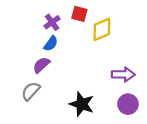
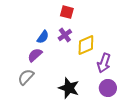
purple cross: (52, 22) -> (65, 35), moved
yellow diamond: (102, 29) -> (86, 45), moved
purple arrow: (123, 74) -> (104, 63), turned 108

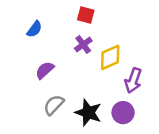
blue semicircle: (43, 37) -> (34, 29), moved
gray semicircle: (26, 77) -> (54, 105), moved
purple circle: (108, 88) -> (123, 113), moved

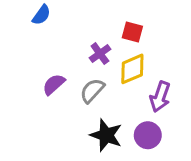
red square: (86, 15) -> (132, 32), moved
blue semicircle: (34, 29) -> (41, 15), moved
gray semicircle: (54, 105) -> (92, 91), moved

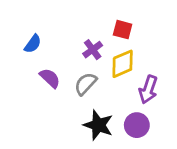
blue semicircle: (41, 15) -> (33, 44), moved
purple semicircle: (54, 84) -> (50, 78), turned 85

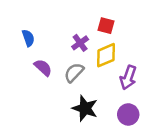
blue semicircle: (33, 44) -> (28, 38), turned -56
purple circle: (137, 125) -> (128, 114), moved

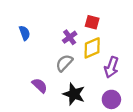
purple semicircle: (43, 68) -> (40, 85), moved

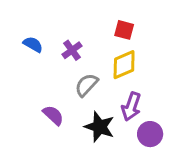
blue semicircle: (25, 33) -> (33, 44), turned -40
purple cross: (70, 37) -> (72, 50), moved
purple arrow: (111, 67) -> (131, 107), moved

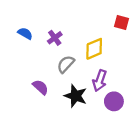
red square: (124, 30) -> (122, 22), moved

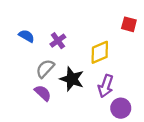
gray semicircle: (66, 64) -> (45, 69), moved
black star: (76, 96) -> (72, 79), moved

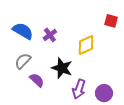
blue semicircle: (26, 36) -> (23, 31), size x1.5
gray semicircle: (45, 69) -> (23, 61), moved
purple arrow: (106, 86) -> (79, 89), moved

